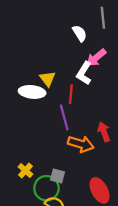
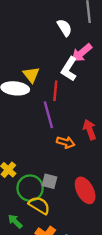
orange arrow: (81, 144) -> (66, 142), size x0.7
gray square: (58, 176) -> (50, 181), moved

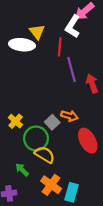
purple line: (48, 115) -> (72, 69), moved
orange arrow: (66, 142) -> (69, 116), moved
gray square: (50, 181) -> (52, 122), moved, turned 32

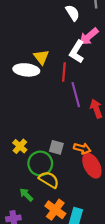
orange arrow: (69, 116) -> (82, 148), moved
gray square: (52, 122) -> (56, 147), turned -32

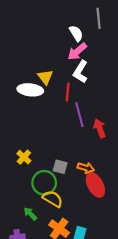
pink arrow: (89, 37) -> (77, 51), moved
yellow cross: (20, 146) -> (24, 157), moved

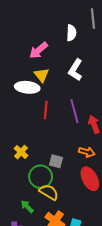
white semicircle: (76, 33) -> (71, 33), turned 35
pink arrow: (77, 51) -> (38, 50), moved
red line: (68, 92) -> (46, 110), moved
orange arrow: (86, 168) -> (87, 152), moved

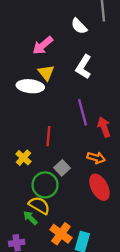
white semicircle: (71, 33) -> (79, 26), turned 133
red line: (46, 110) -> (48, 136), moved
gray square: (56, 161) -> (62, 168), turned 32
yellow semicircle: (49, 192) -> (39, 205), moved

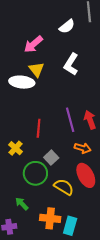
white semicircle: (79, 26) -> (67, 26), turned -84
purple line: (82, 112) -> (70, 120), moved
yellow semicircle: (39, 205) -> (64, 187), moved
orange cross: (61, 234) -> (50, 218), turned -30

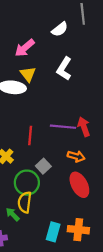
purple line: (70, 120) -> (63, 127), turned -70
yellow semicircle: (64, 187) -> (25, 202), moved, turned -114
orange cross: (50, 218) -> (78, 230), moved
cyan rectangle: (70, 226) -> (53, 232), moved

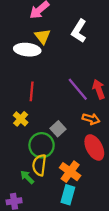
purple line: (63, 127) -> (78, 89), turned 45
red line: (30, 135) -> (32, 91), moved
orange cross: (78, 230) -> (70, 172), moved, turned 30

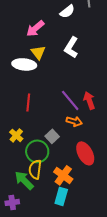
yellow cross: (21, 119) -> (16, 135), moved
orange arrow: (91, 119) -> (74, 121), moved
green arrow: (27, 177) -> (24, 180), size x1.5

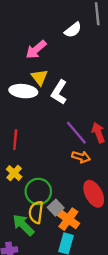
white L-shape: (71, 47) -> (59, 92), moved
red line: (28, 102) -> (15, 140), moved
gray square: (52, 136) -> (56, 208), moved

